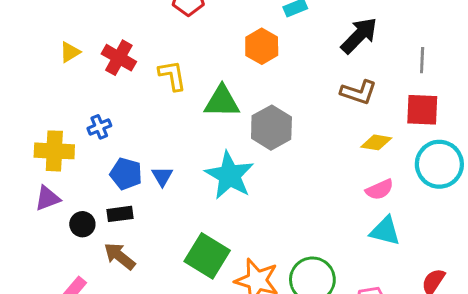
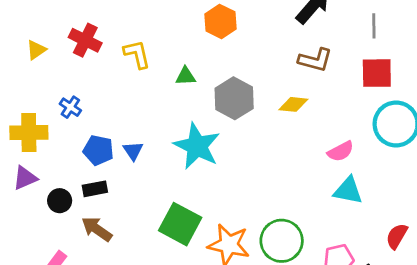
yellow triangle: (70, 52) -> (36, 50), moved
green triangle: (222, 102) -> (186, 76), size x0.6
blue cross: (99, 127) -> (70, 107), turned -30
yellow diamond: (376, 142) -> (293, 104), moved

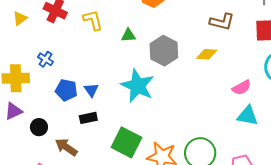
black rectangle: (95, 189) -> (88, 118), moved

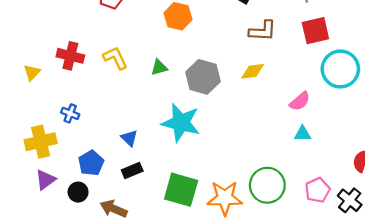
blue pentagon: (66, 90) -> (91, 163), moved, turned -30
cyan triangle: (248, 116) -> (303, 134), moved, size x0.7

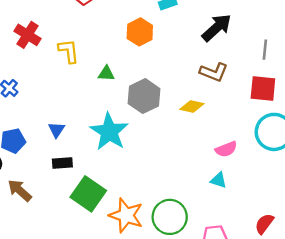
black rectangle: (132, 170) -> (62, 163), moved

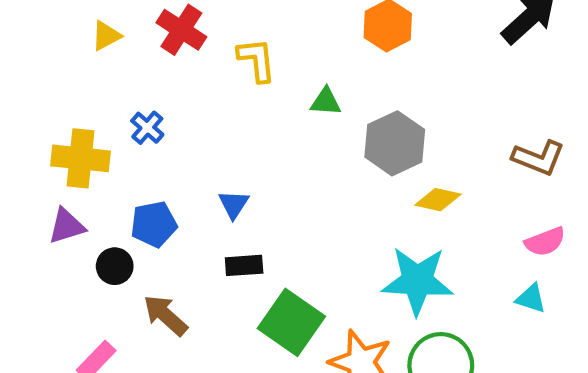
brown L-shape: (214, 72) -> (539, 158), moved
yellow diamond: (192, 106) -> (438, 200), moved
cyan star: (109, 132) -> (417, 281), moved, turned -30

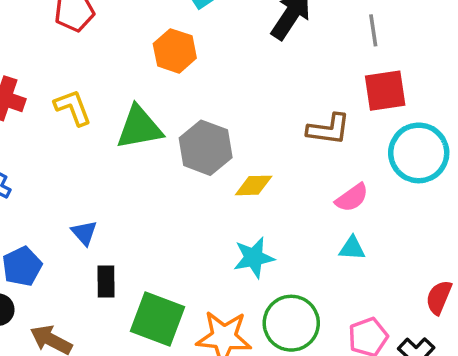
green triangle: (326, 102) -> (139, 128), size x1.8
black rectangle: (244, 265) -> (106, 282), turned -72
cyan star: (417, 281) -> (254, 258), size x0.7

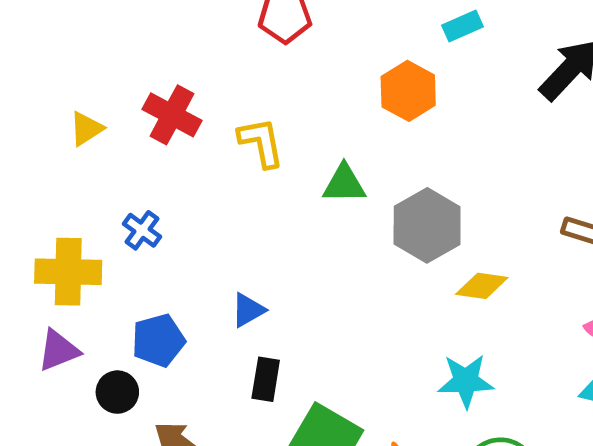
green triangle: (139, 128) -> (344, 184), size x0.7
blue triangle: (84, 233) -> (248, 310), turned 32

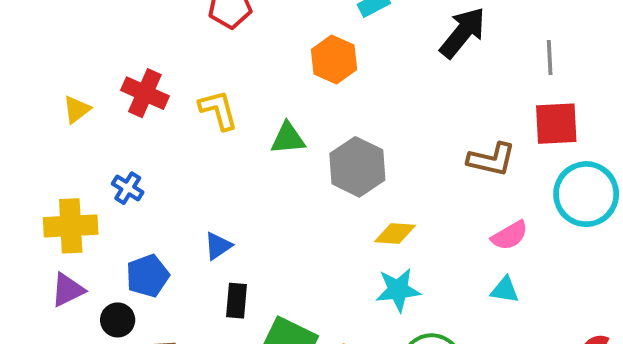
yellow diamond: (482, 286) -> (395, 233), moved

